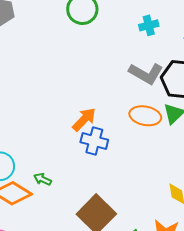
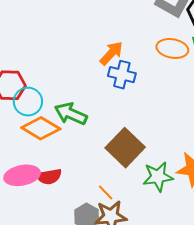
green arrow: (43, 179) -> (71, 114), size x1.8

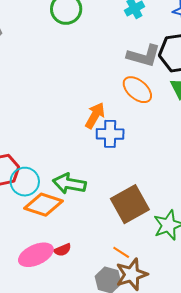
orange ellipse: (172, 48) -> (137, 90), moved, turned 44
brown square: (125, 148) -> (130, 204), turned 30
red semicircle: (49, 177) -> (62, 250), size x0.7

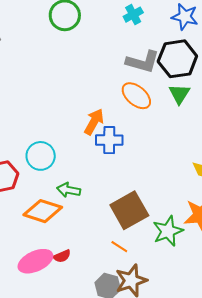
cyan circle: (25, 182) -> (41, 156), moved
green arrow: (69, 184) -> (69, 190), size x0.7
orange line: (121, 252) -> (119, 247), moved

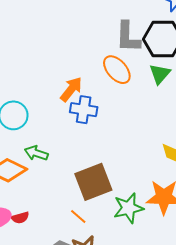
gray L-shape: (143, 62) -> (128, 37), turned 68

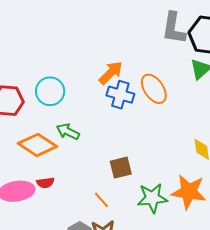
orange ellipse: (117, 70) -> (154, 89), moved
brown square: (93, 182) -> (121, 168), size x0.6
red semicircle: (20, 218) -> (45, 183), moved

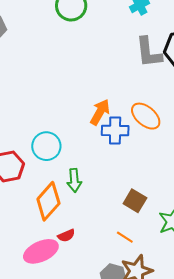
green arrow: (68, 132) -> (74, 180), turned -105
orange diamond: (37, 145) -> (48, 201), turned -66
brown square: (121, 168) -> (135, 201), turned -30

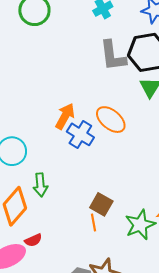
blue cross: (115, 131) -> (80, 134), turned 32
orange line: (125, 237) -> (94, 223), moved, turned 48

